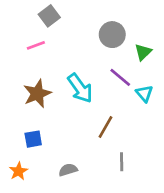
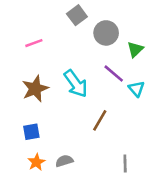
gray square: (49, 16) -> (77, 15), moved
gray line: (122, 162) -> (125, 163), moved
orange star: (18, 171) -> (36, 162), moved

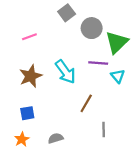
green triangle: (135, 49) -> (117, 42), size x1.6
purple line: (114, 73) -> (98, 63), turned -36
orange star: (36, 162) -> (22, 139), moved
gray line: (125, 163) -> (104, 130), moved

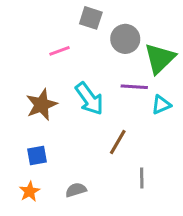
gray square: (67, 13) -> (91, 18), turned -35
pink line: (29, 37) -> (59, 51), moved
cyan triangle: (118, 76) -> (161, 105), turned 48

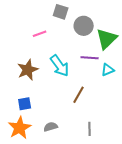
gray line: (142, 178) -> (90, 129), moved
orange star: (30, 191) -> (20, 128), size x1.6

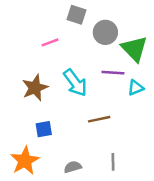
green triangle: (107, 39) -> (134, 49), turned -30
brown line: (79, 95) -> (99, 119), turned 48
blue square: (25, 104) -> (44, 129), moved
gray semicircle: (51, 127) -> (73, 167), moved

